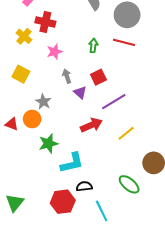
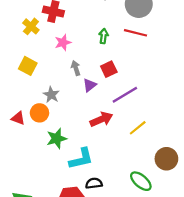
purple triangle: (80, 92) -> (90, 85), turned 40

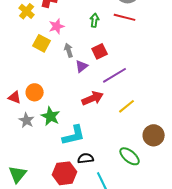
yellow square: (28, 66) -> (42, 43), moved
gray star: (51, 95) -> (27, 120), moved
green star: (57, 138) -> (51, 116), turned -30

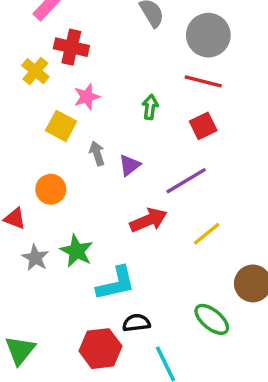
green arrow: (95, 20) -> (150, 107), moved
gray arrow: (69, 50) -> (97, 153), moved
red square: (100, 51) -> (203, 126), moved
orange circle: (35, 92) -> (51, 189), moved

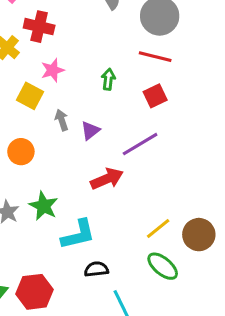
yellow line: (207, 234) -> (158, 229), moved
red hexagon: (100, 349) -> (35, 292), moved

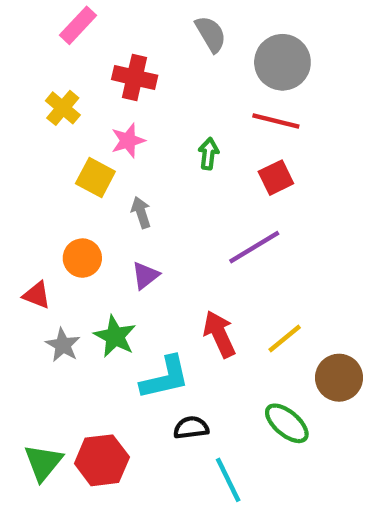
red cross: (39, 27) -> (135, 77), moved
purple triangle: (90, 131) -> (145, 275), moved
red arrow: (107, 179) -> (219, 334), moved, turned -92
yellow line: (158, 229) -> (285, 338), moved

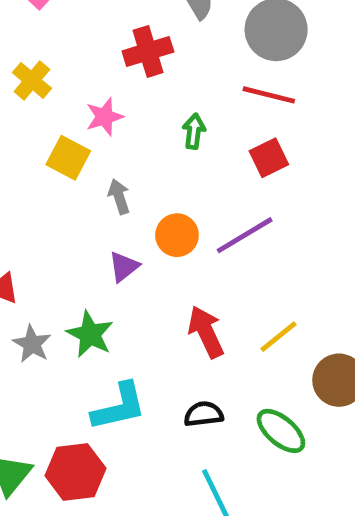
red cross: (135, 77) -> (148, 51), moved, turned -30
orange circle: (82, 258) -> (177, 235), moved
cyan L-shape: (165, 378) -> (119, 407), moved
black semicircle: (191, 428) -> (204, 414), moved

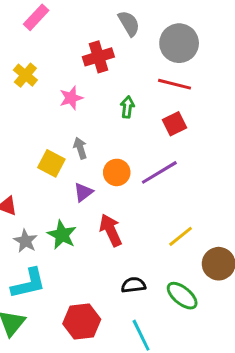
yellow square: (68, 158) -> (51, 163), moved
red arrow: (206, 332) -> (111, 230), moved
cyan L-shape: (119, 407) -> (28, 283), moved
red hexagon: (75, 472) -> (82, 321), moved

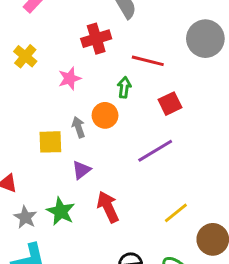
gray circle: (179, 43) -> (205, 39), moved
red line: (175, 84) -> (148, 61), moved
yellow square: (51, 163) -> (50, 142), turned -30
orange circle: (117, 172) -> (105, 115), moved

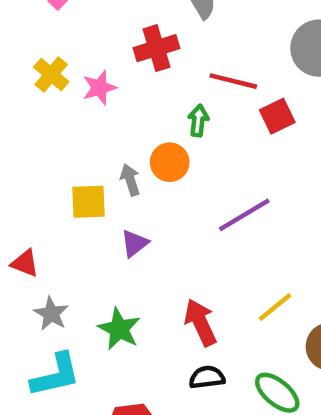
pink star: (70, 78) -> (99, 88), moved
red square: (170, 104) -> (277, 116), moved
red arrow: (108, 207) -> (200, 322), moved
green star: (61, 211) -> (119, 329), moved

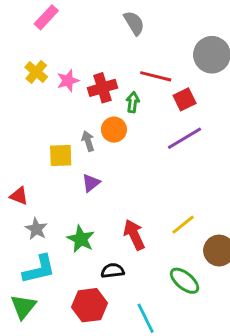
red cross: (157, 48) -> (102, 88), moved
purple line: (244, 215) -> (185, 138), moved
black semicircle: (207, 377) -> (113, 271), moved

